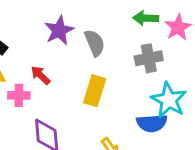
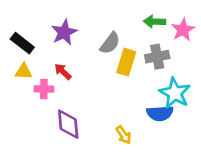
purple star: (59, 30) -> (64, 32), moved
gray semicircle: (95, 43) -> (110, 43), turned 60
yellow rectangle: (95, 91) -> (126, 62), moved

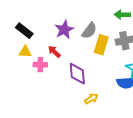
purple star: (64, 32) -> (64, 30), moved
purple diamond: (68, 124) -> (77, 74), moved
yellow arrow: (124, 135) -> (91, 99), moved, turned -88

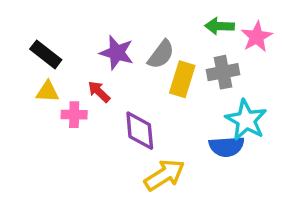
purple star: (64, 30) -> (117, 53), turned -30
yellow arrow: (91, 99) -> (165, 175), size x1.6

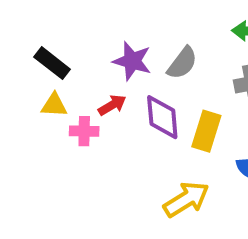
yellow rectangle: (182, 79) -> (206, 131), moved
red arrow: (99, 92) -> (112, 105), turned 105
purple diamond: (140, 131) -> (162, 117), moved

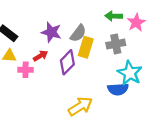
purple diamond: (162, 117) -> (67, 62), turned 50
yellow rectangle: (206, 131) -> (86, 47), moved

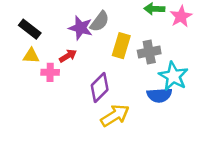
gray semicircle: (78, 33) -> (100, 21), moved
gray cross: (116, 44) -> (149, 52), moved
purple diamond: (67, 62) -> (100, 88), moved

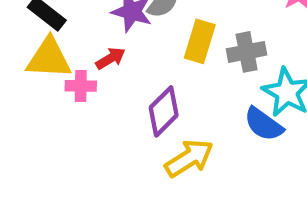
yellow triangle: (31, 56) -> (49, 58), size x1.6
blue semicircle: (159, 95) -> (264, 124), turned 40

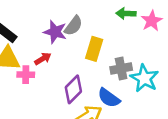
gray cross: (247, 52) -> (121, 68), moved
blue semicircle: (264, 124) -> (109, 98), moved

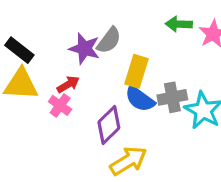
pink cross: (26, 75) -> (60, 105), moved, turned 35
blue semicircle: (109, 98) -> (140, 99), moved

